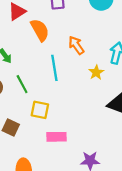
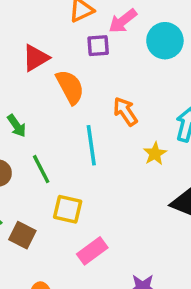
pink rectangle: (57, 137) -> (92, 251), turned -36

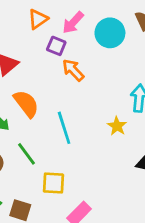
purple square: (98, 46) -> (56, 46), turned 36
orange semicircle: (70, 87) -> (26, 104), moved
orange arrow: (125, 111) -> (73, 70), moved

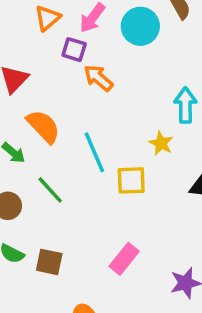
yellow square: (53, 183) -> (131, 180), moved

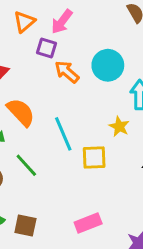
cyan circle: (140, 26) -> (108, 65), moved
pink rectangle: (124, 259) -> (88, 223), turned 30

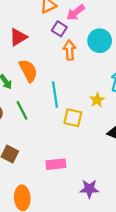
cyan circle: (108, 65) -> (100, 41), moved
orange arrow: (67, 72) -> (70, 50), turned 30

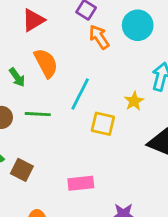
orange arrow: (70, 50) -> (99, 37), turned -30
cyan line: (55, 95) -> (80, 94), turned 35
green line: (22, 110) -> (38, 114), turned -60

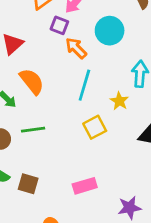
cyan line: (80, 94) -> (84, 85), moved
yellow square: (103, 124) -> (95, 127), turned -30

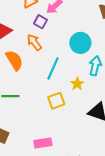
cyan circle: (110, 31) -> (80, 43), moved
orange arrow: (76, 48) -> (34, 42), moved

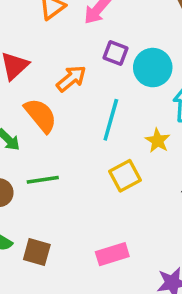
purple square: (41, 22) -> (116, 53), moved
orange arrow: (34, 42) -> (71, 79), turned 96

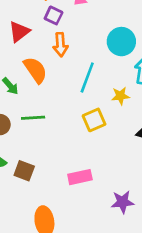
purple square: (116, 53) -> (54, 15), moved
orange arrow: (71, 79) -> (60, 45), turned 120
yellow star: (158, 141) -> (120, 96), turned 30

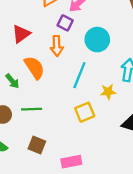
purple square: (54, 15) -> (65, 23), moved
cyan circle: (121, 42) -> (97, 40), moved
brown square: (24, 171) -> (37, 145), moved

